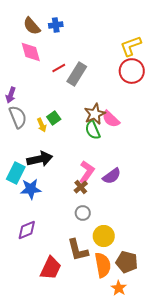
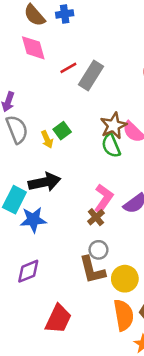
brown L-shape: (78, 250) -> (92, 270), moved

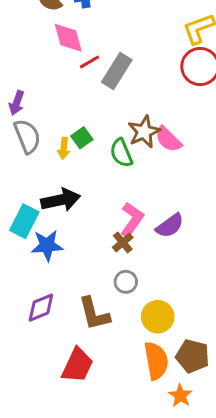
pink diamond: (33, 48) -> (68, 38), moved
yellow arrow: (47, 139) -> (64, 148), turned 30
green semicircle: (111, 146) -> (121, 153), moved
brown L-shape: (92, 270) -> (94, 314), moved

